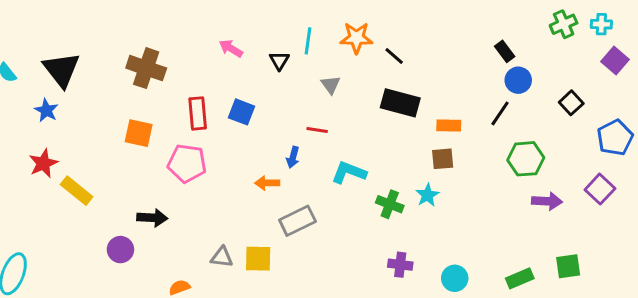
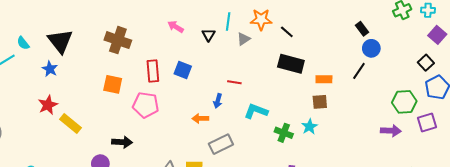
gray triangle: (331, 85) -> (244, 39), moved, turned 32
black square: (571, 103) -> (426, 63), moved
green hexagon: (526, 159) -> (404, 102), moved
purple square: (600, 189) -> (427, 122), turned 30

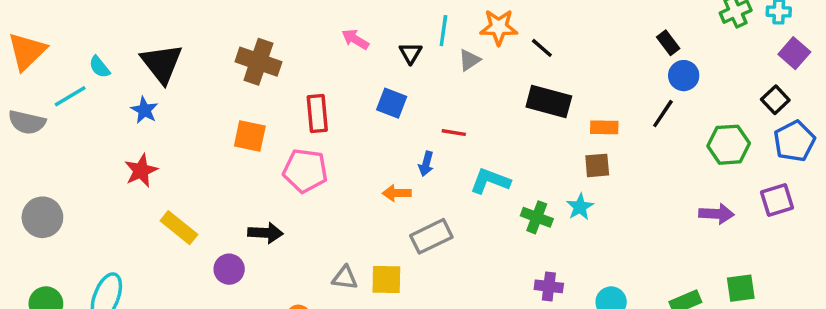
blue square: (183, 70) -> (392, 103), moved
green hexagon: (404, 102) -> (729, 145), moved
yellow rectangle: (70, 124) -> (179, 228), moved

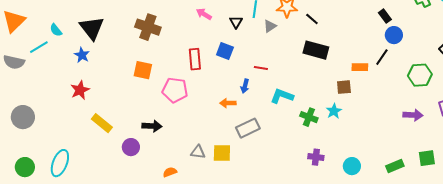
red rectangle: (317, 114) -> (195, 59), moved
orange rectangle: (604, 127) -> (360, 67), moved

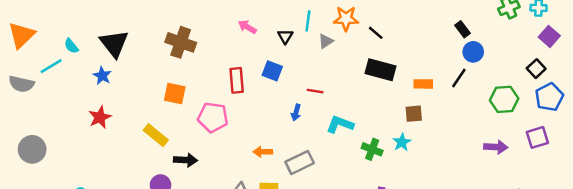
orange rectangle: (360, 67) -> (423, 84), moved
orange arrow: (228, 103) -> (263, 152), moved
yellow rectangle: (102, 123) -> (156, 135), moved

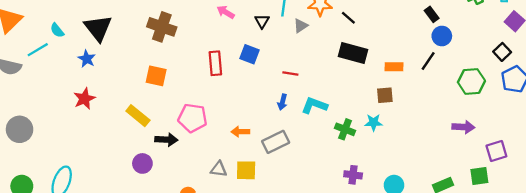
blue arrow: (296, 112) -> (282, 102), moved
pink pentagon: (213, 117) -> (193, 118), moved
purple square: (537, 137) -> (496, 151), moved
cyan star: (402, 142) -> (374, 122), turned 30

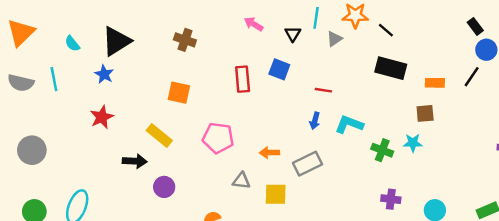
brown cross: (162, 27) -> (185, 40), size x0.7
black triangle: (98, 28) -> (116, 41), turned 36
cyan line: (38, 50) -> (54, 79), moved, turned -70
black arrow: (166, 140) -> (135, 161), moved
gray triangle: (219, 169) -> (241, 181), moved

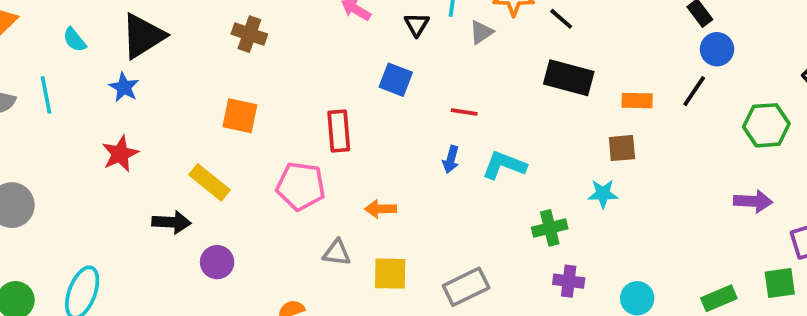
red rectangle: (243, 79) -> (339, 131), moved
green cross: (382, 150) -> (550, 228), moved, turned -35
gray rectangle: (307, 164) -> (466, 287), moved

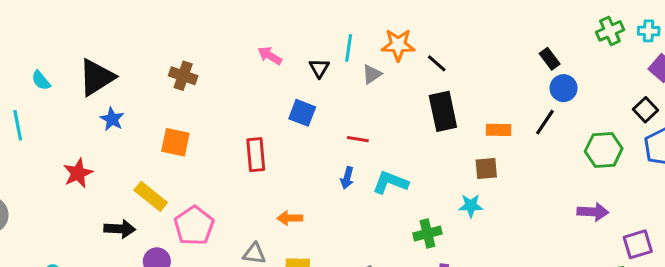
black rectangle: (569, 78) -> (443, 111), turned 63
blue star: (124, 87) -> (112, 119), moved
pink pentagon: (301, 186) -> (194, 226), moved, turned 30

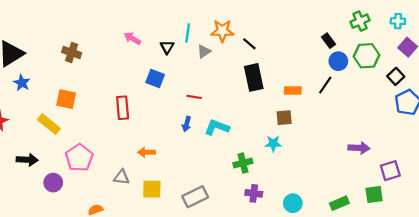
green cross: (610, 31) -> (360, 21), moved
green hexagon: (604, 150) -> (366, 56), moved
yellow rectangle: (151, 196) -> (49, 124), moved

